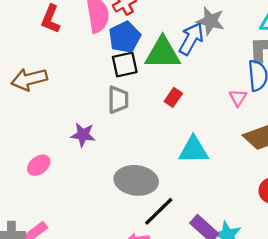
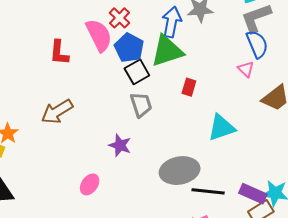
blue arrow: (191, 39) -> (172, 22), moved
purple star: (83, 135) -> (120, 145), turned 30
black line: (159, 211) -> (208, 191), turned 68

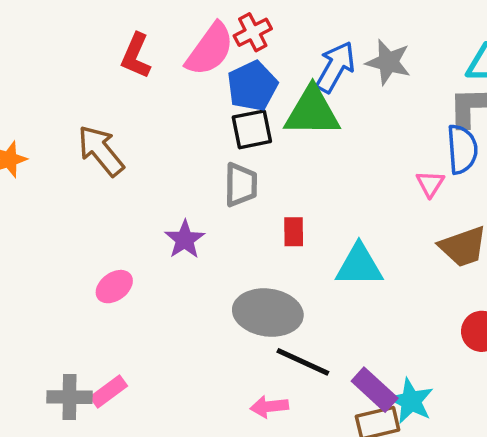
pink semicircle: (99, 35) -> (210, 49), turned 44
red rectangle: (189, 87) -> (294, 232), moved, turned -36
brown arrow: (57, 112) -> (101, 151), turned 64

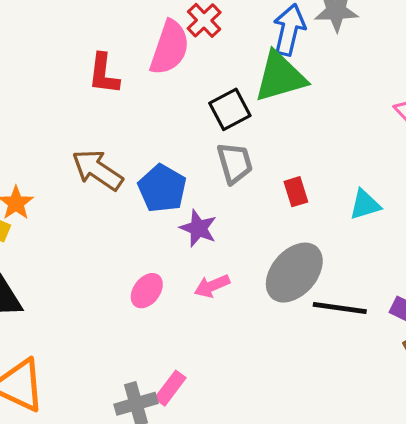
blue pentagon: (252, 86) -> (162, 188), moved
cyan triangle: (359, 265) -> (365, 205), size x0.7
gray ellipse: (268, 313) -> (294, 273), turned -40
pink arrow: (269, 407) -> (212, 286), moved

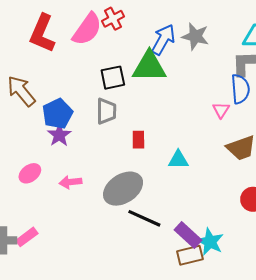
red L-shape: (104, 74) -> (42, 33), size x1.4
purple star: (198, 228) -> (59, 135), moved

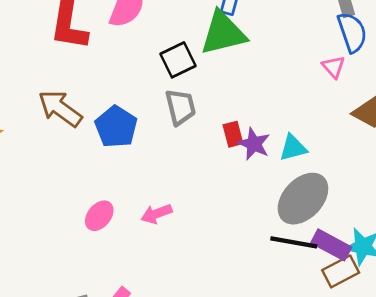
purple star: (59, 135) -> (254, 144), moved
gray ellipse: (123, 189) -> (303, 199), moved
black line: (144, 218) -> (294, 242), moved

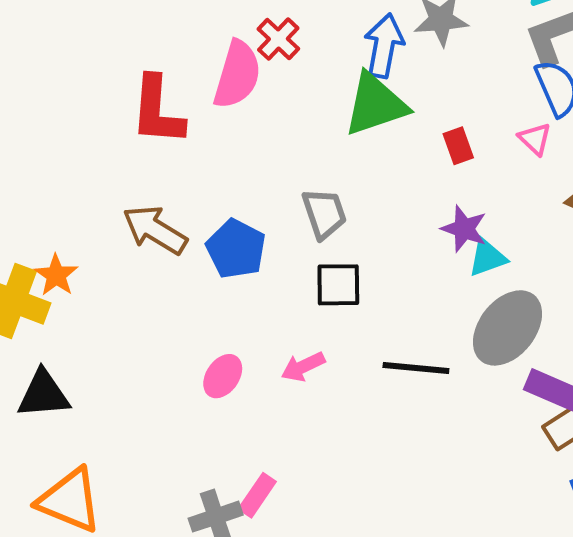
black square: (178, 60) -> (338, 285), moved, turned 30
red rectangle: (233, 134) -> (458, 146), moved
purple star: (254, 144) -> (464, 229), moved
black line: (294, 242) -> (416, 368), moved

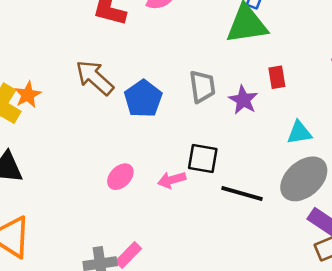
red rectangle: (458, 146) -> (277, 77), moved
purple star: (464, 229) -> (243, 100), moved
black square: (338, 285) -> (203, 158), moved

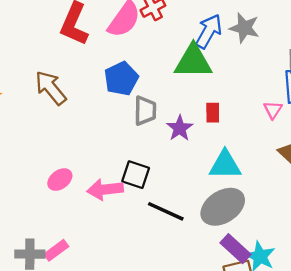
blue pentagon: (143, 99) -> (121, 79), moved
cyan triangle: (299, 133) -> (225, 165), size x1.4
pink arrow: (172, 180) -> (105, 189), size x1.4

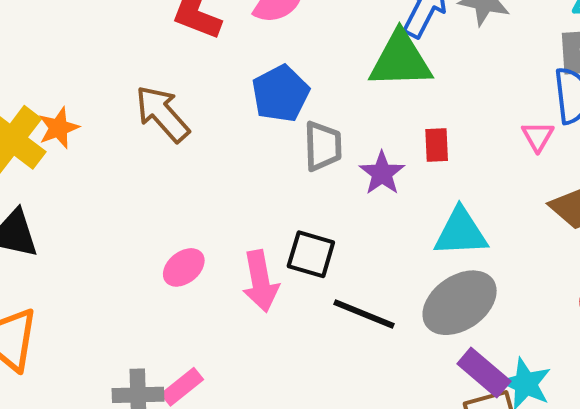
pink arrow: (105, 189) -> (260, 281), turned -92

